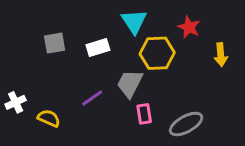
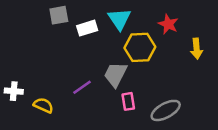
gray square: (55, 43) -> (59, 15), moved
white rectangle: (98, 47) -> (87, 28), moved
white cross: (16, 102) -> (14, 91), turned 30

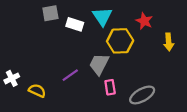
white rectangle: (87, 28) -> (75, 24), turned 35
white cross: (14, 91) -> (12, 78), turned -32

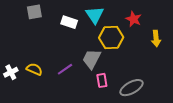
gray square: (50, 13) -> (34, 12), moved
yellow semicircle: (37, 91) -> (34, 69), moved

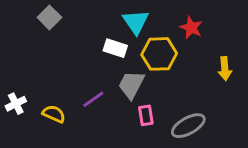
gray square: (34, 12) -> (49, 17), turned -35
white rectangle: (69, 22) -> (115, 48), moved
yellow arrow: (156, 39) -> (225, 69), moved
yellow semicircle: (34, 69) -> (54, 114), moved

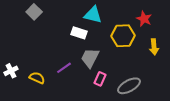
cyan triangle: (136, 22) -> (93, 15), turned -42
red star: (191, 28) -> (144, 19), moved
yellow hexagon: (159, 54) -> (123, 36), moved
pink rectangle: (146, 115) -> (100, 79), turned 32

